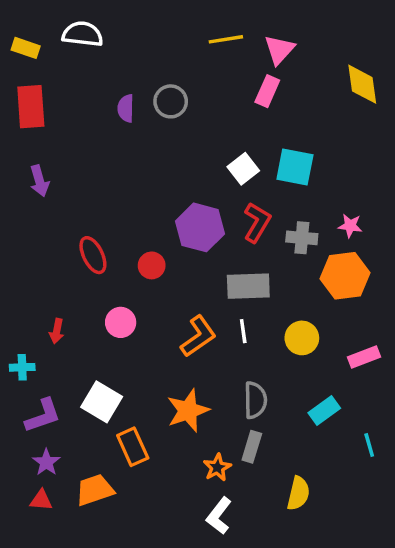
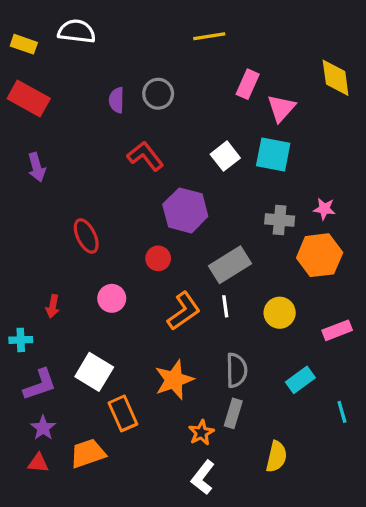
pink triangle: (279, 50) -> (281, 108), moved
red rectangle: (31, 107) -> (29, 99), turned -57
red L-shape: (257, 222) -> (145, 156), moved, turned -69
red circle: (152, 265) -> (158, 258), moved
gray rectangle: (248, 286) -> (230, 265), turned -30

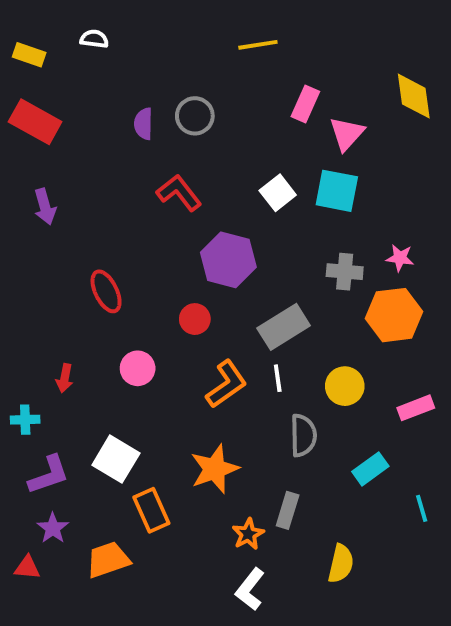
white semicircle: (77, 31) -> (94, 39), size x0.6
gray semicircle: (236, 370) -> (303, 435), moved
red triangle: (38, 463) -> (27, 568), moved

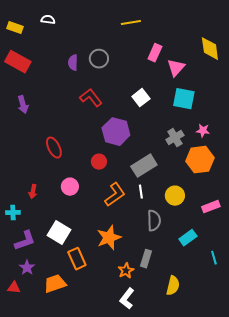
cyan square: (337, 191) -> (184, 99), moved
gray cross: (345, 272) -> (175, 138), turned -36

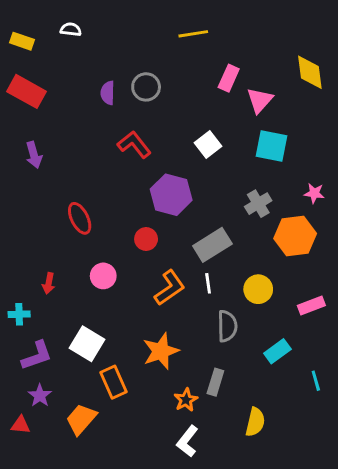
pink star: (203, 131) -> (314, 193), moved
orange trapezoid: (55, 284) -> (81, 419), turned -30

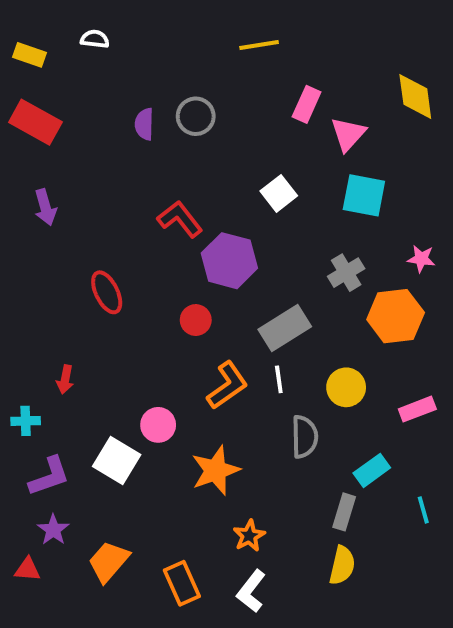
red L-shape: (134, 145) -> (180, 219), moved
pink circle: (103, 276) -> (158, 425), moved
orange rectangle: (114, 382) -> (182, 583), moved
gray rectangle: (215, 382) -> (344, 512), moved

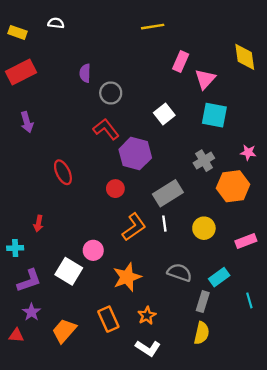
gray circle: (196, 116) -> (111, 93), moved
red rectangle: (35, 122) -> (21, 72), turned -56
gray semicircle: (305, 437) -> (179, 272), moved, turned -70
orange rectangle: (182, 583) -> (108, 319), moved
white L-shape: (251, 591) -> (148, 348), turned -95

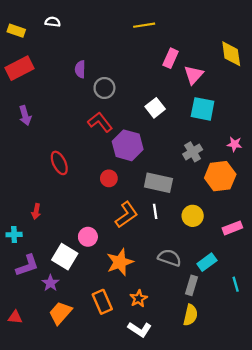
gray rectangle: (168, 193) -> (158, 183), turned 44
purple star: (31, 312) -> (50, 283), moved

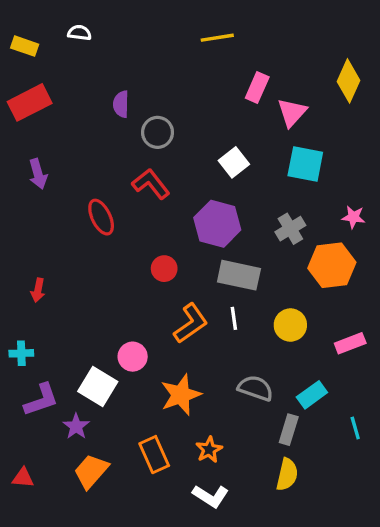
yellow diamond: (231, 54) -> (349, 81), turned 32
purple hexagon: (128, 145) -> (217, 224), moved
red ellipse: (59, 163) -> (101, 217), moved
red arrow: (36, 211) -> (38, 290), moved

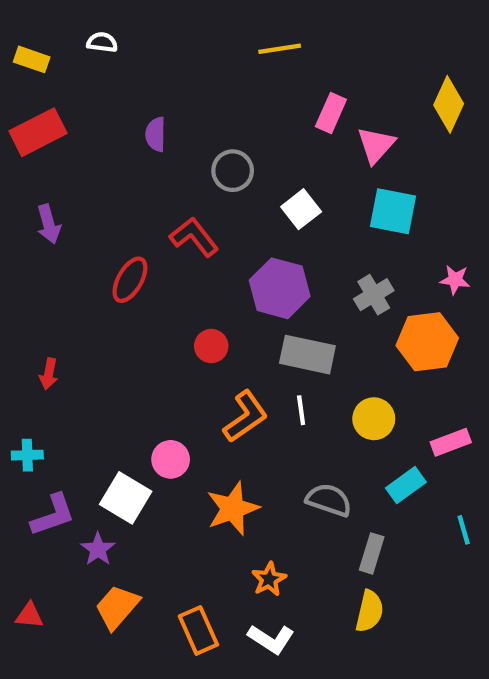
gray circle: (158, 132) -> (233, 171), moved
red ellipse: (101, 217) -> (130, 280), turned 56
cyan rectangle: (312, 395) -> (406, 485), moved
cyan line: (355, 428) -> (464, 530), moved
orange rectangle: (154, 455) -> (198, 630), moved

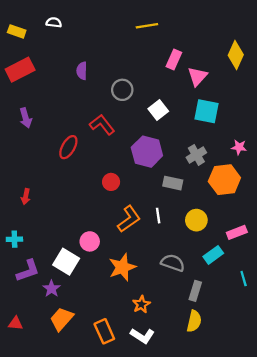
gray rectangle: (307, 355) -> (173, 183), moved, size x0.7

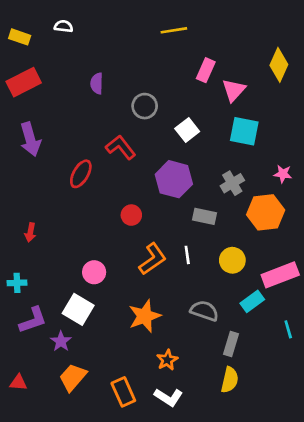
purple arrow: (26, 118) -> (30, 139), size x1.4
pink rectangle: (237, 232) -> (280, 275), size x1.5
pink circle: (90, 241) -> (94, 272), moved

